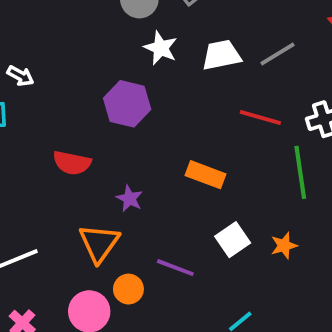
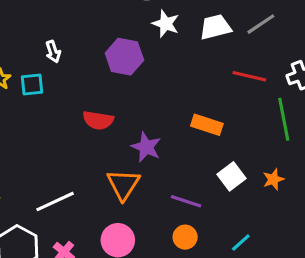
white arrow: (20, 76) -> (53, 52), turned 45
purple hexagon: (127, 104) -> (124, 57), moved
purple star: (129, 199) -> (146, 147), size x1.4
orange circle: (128, 289) -> (185, 237), moved

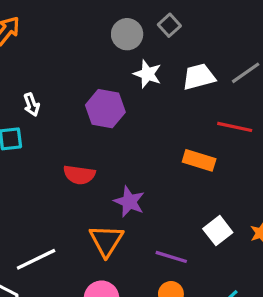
orange rectangle: (207, 125) -> (199, 160), moved

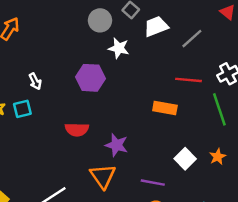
white trapezoid: (199, 77) -> (156, 26), moved

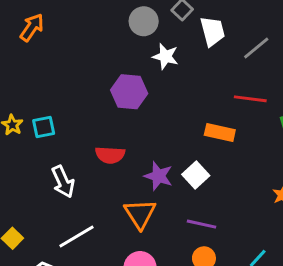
white trapezoid: (156, 26) -> (213, 31), turned 95
white arrow: (35, 81) -> (63, 182), moved, size x1.5
white square: (185, 159) -> (196, 175), moved

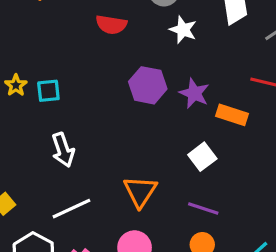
purple hexagon: (129, 92) -> (148, 85), moved
red semicircle: (110, 155) -> (111, 25), moved
purple star: (158, 176) -> (194, 93), moved

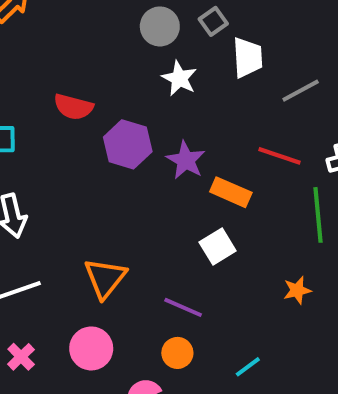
red semicircle: (111, 25) -> (73, 107), moved
white square: (202, 157) -> (218, 247), moved

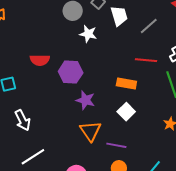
purple star: (186, 160) -> (85, 100), moved
orange triangle: (105, 278) -> (90, 131), moved

